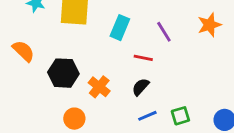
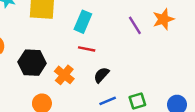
purple line: (164, 32) -> (135, 25), moved
red line: (143, 58) -> (87, 49), moved

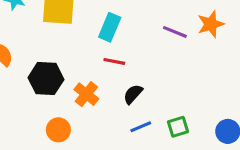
purple line: (135, 25) -> (175, 32), turned -36

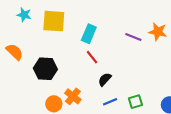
orange star: (211, 24) -> (158, 32), turned 30
red line: (114, 61) -> (92, 57), turned 40
orange cross: (86, 94) -> (73, 96), moved

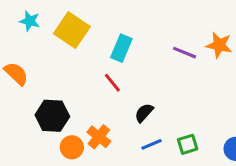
yellow square: (54, 21) -> (72, 30), turned 30
red line: (92, 57) -> (112, 83), moved
black hexagon: (45, 69) -> (52, 116), moved

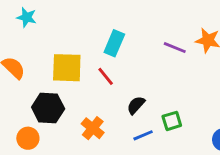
yellow square: (72, 30) -> (67, 68), moved, turned -32
green square: (188, 144) -> (172, 121), moved
orange circle: (72, 147) -> (28, 138), moved

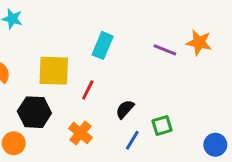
red line: (106, 76) -> (88, 90), moved, turned 66
blue line: (143, 135) -> (132, 140), turned -36

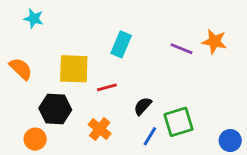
red line: (88, 90) -> (107, 87), turned 48
green square: (162, 125) -> (179, 122), size x1.5

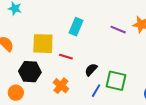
red line: (107, 87) -> (66, 57), turned 32
green square: (179, 122) -> (116, 81), turned 30

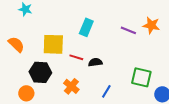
black semicircle: (91, 70) -> (95, 62), moved, turned 40
green square: (116, 81) -> (141, 77), moved

